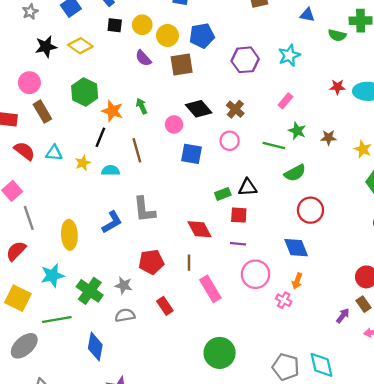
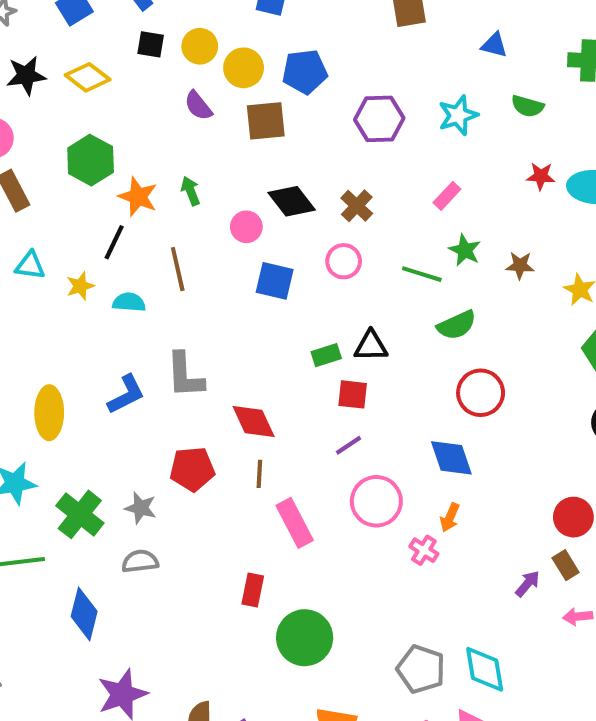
green semicircle: (337, 35) -> (528, 106), moved
red diamond: (200, 229) -> (254, 421), moved
purple line: (238, 244) -> (348, 445), turned -42
red rectangle: (165, 306) -> (253, 590), moved, turned 42

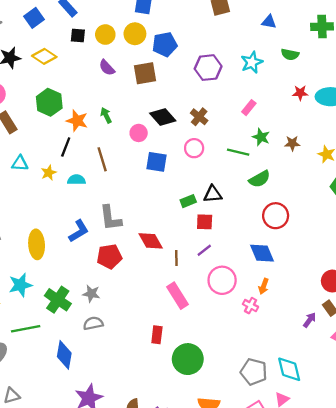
yellow circle: (244, 68) -> (135, 34), moved
red pentagon: (192, 469) -> (109, 257), moved
brown line: (259, 474) -> (176, 258), moved

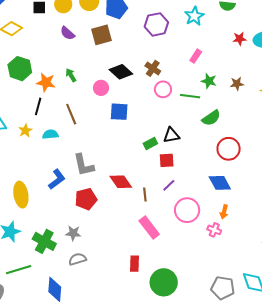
pink circle: (194, 148) -> (163, 89), moved

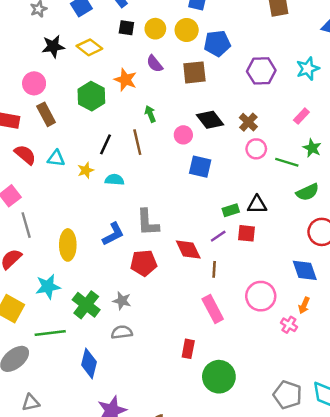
orange star: (46, 82) -> (125, 80), moved
brown line: (71, 114) -> (137, 142), moved
purple line: (169, 185) -> (218, 236), moved

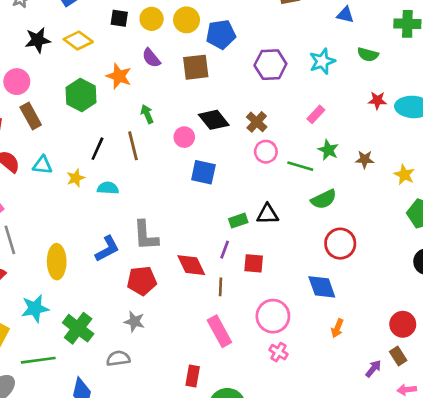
red square: (246, 233) -> (254, 263), moved
purple line: (218, 236) -> (225, 250), turned -35
gray star: (122, 301) -> (134, 322), moved
orange arrow: (304, 305) -> (337, 328), moved
pink cross: (289, 325) -> (278, 352), moved

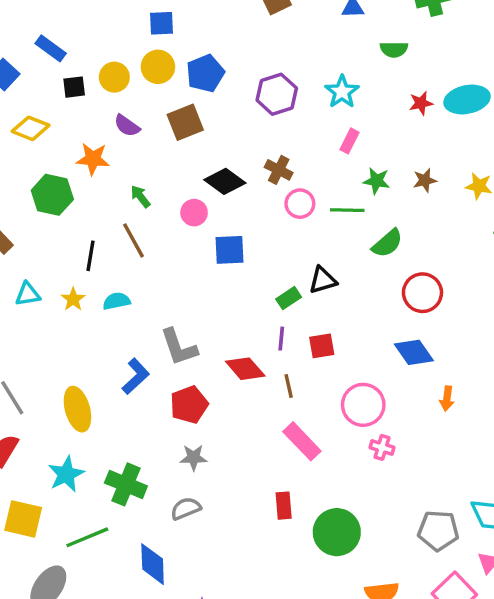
cyan star: (322, 61) -> (342, 92), moved

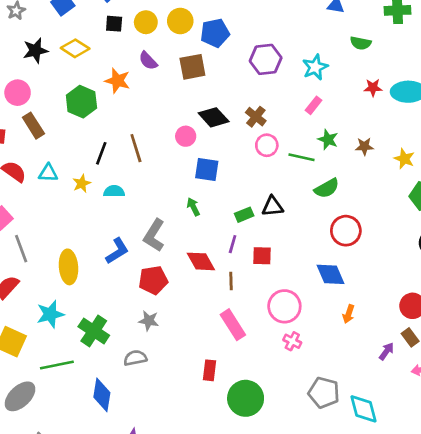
green arrow: (140, 196) -> (193, 207), moved
gray L-shape: (179, 347) -> (154, 235), turned 40
gray pentagon: (438, 531) -> (324, 393), moved

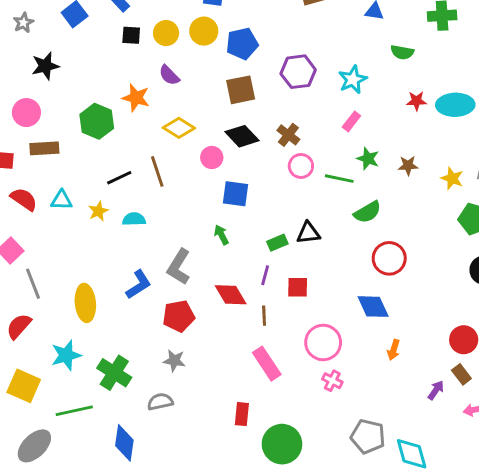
yellow diamond: (75, 48) -> (179, 128), moved
brown square: (192, 67) -> (241, 90), moved
brown rectangle: (33, 126) -> (44, 148), turned -60
black line: (101, 153) -> (119, 178), turned 45

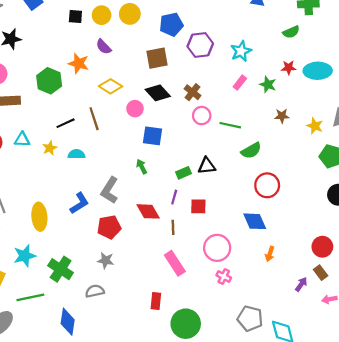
blue pentagon: (242, 44) -> (171, 24), moved
green semicircle: (402, 52) -> (291, 32), moved, turned -35
green star: (368, 159) -> (268, 85), moved

